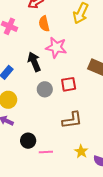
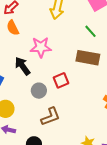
orange semicircle: (44, 24) -> (13, 28), moved
brown L-shape: (72, 120) -> (50, 117), moved

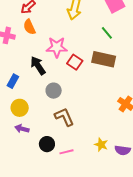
red square: (61, 80) -> (75, 62), moved, turned -35
brown L-shape: (50, 117) -> (64, 117), turned -95

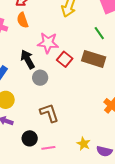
gray circle: (54, 91) -> (40, 78), moved

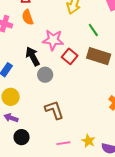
green line: (99, 33) -> (93, 30), moved
black circle: (30, 138) -> (22, 137), moved
pink line: (48, 148) -> (63, 143), moved

